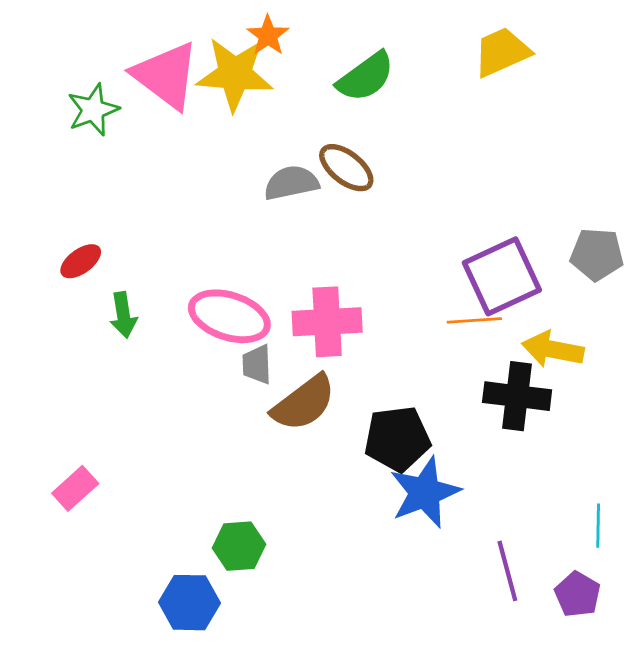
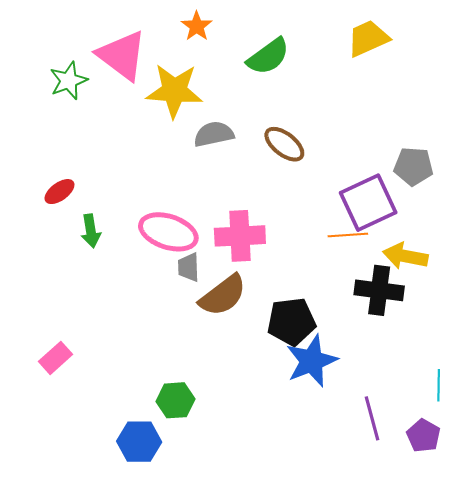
yellow star: (235, 74) -> (174, 91), moved
brown ellipse: (346, 168) -> (284, 144), moved
gray pentagon: (597, 254) -> (413, 166), moved

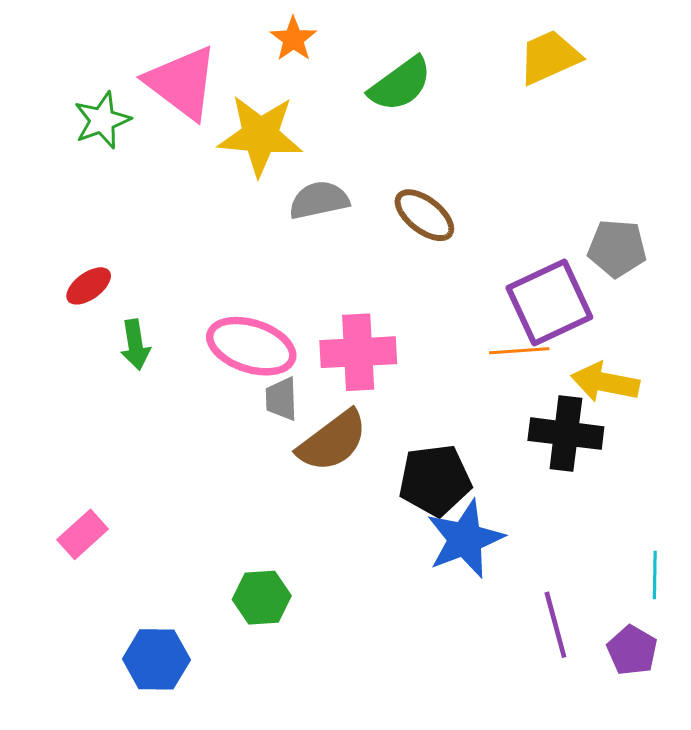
blue hexagon: (139, 442) -> (156, 659), moved

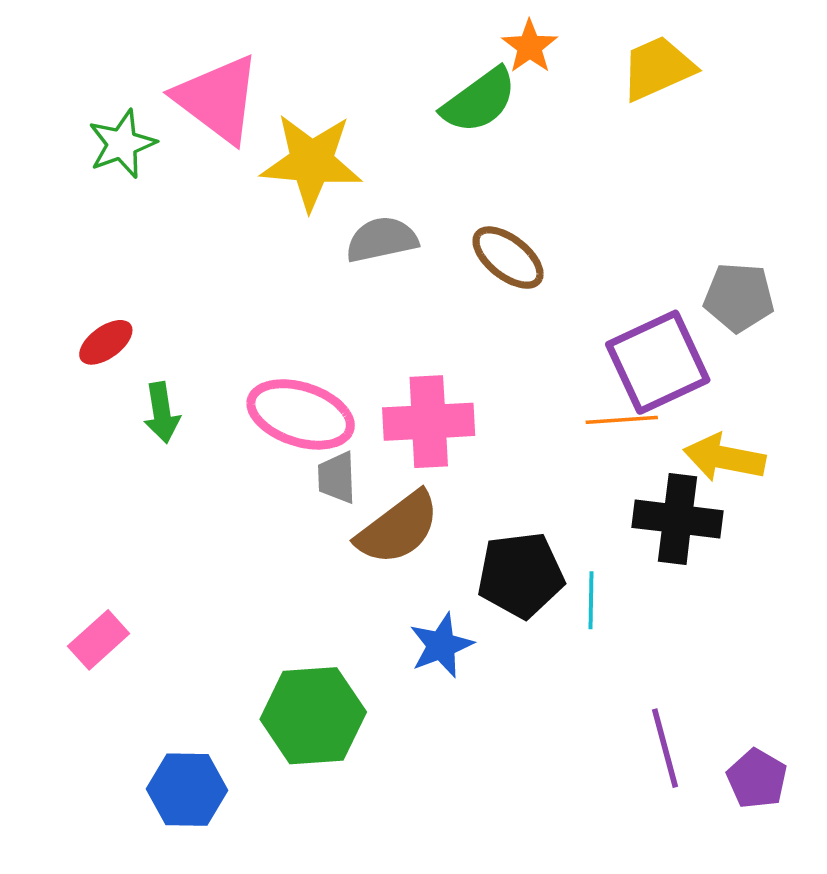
orange star: (293, 39) -> (530, 47), moved
blue star: (465, 539) -> (441, 645), moved, size x0.7
cyan line: (655, 575) -> (591, 600), moved
green hexagon: (262, 598) -> (313, 716), size x1.5

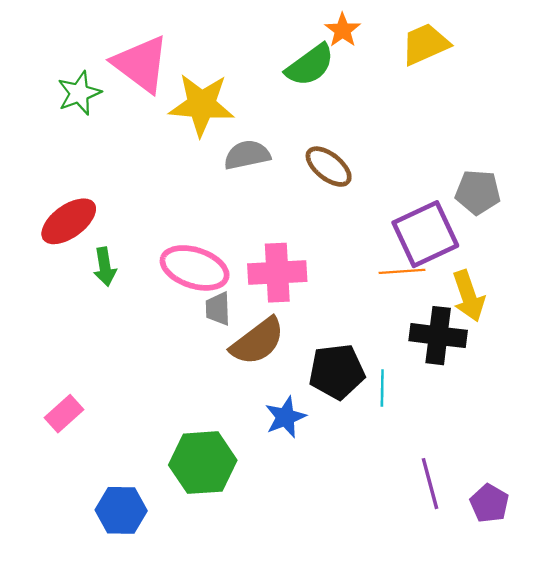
red ellipse: (106, 342) -> (69, 221), size x1.6
yellow arrow: (724, 458) -> (468, 296), turned -120

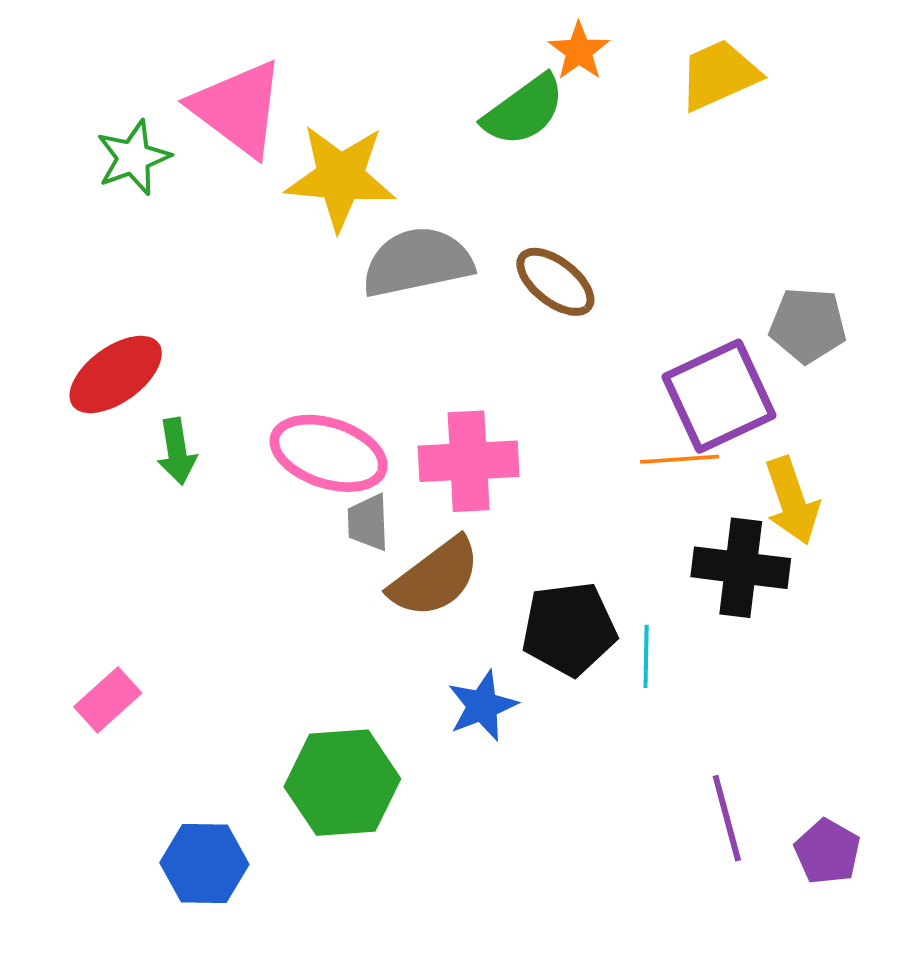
gray semicircle: (247, 155) -> (417, 262), size x1.4

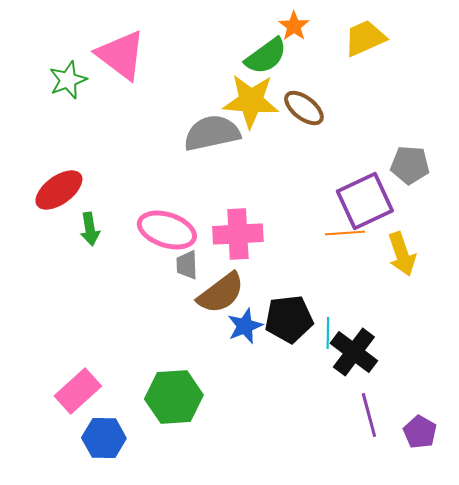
yellow star: (340, 177) -> (251, 101), moved
brown ellipse: (555, 282) -> (304, 108), moved
black cross: (741, 568) -> (354, 352), moved, turned 30
pink rectangle: (108, 700) -> (78, 391), moved, size x1.4
blue star: (482, 706) -> (245, 326), moved

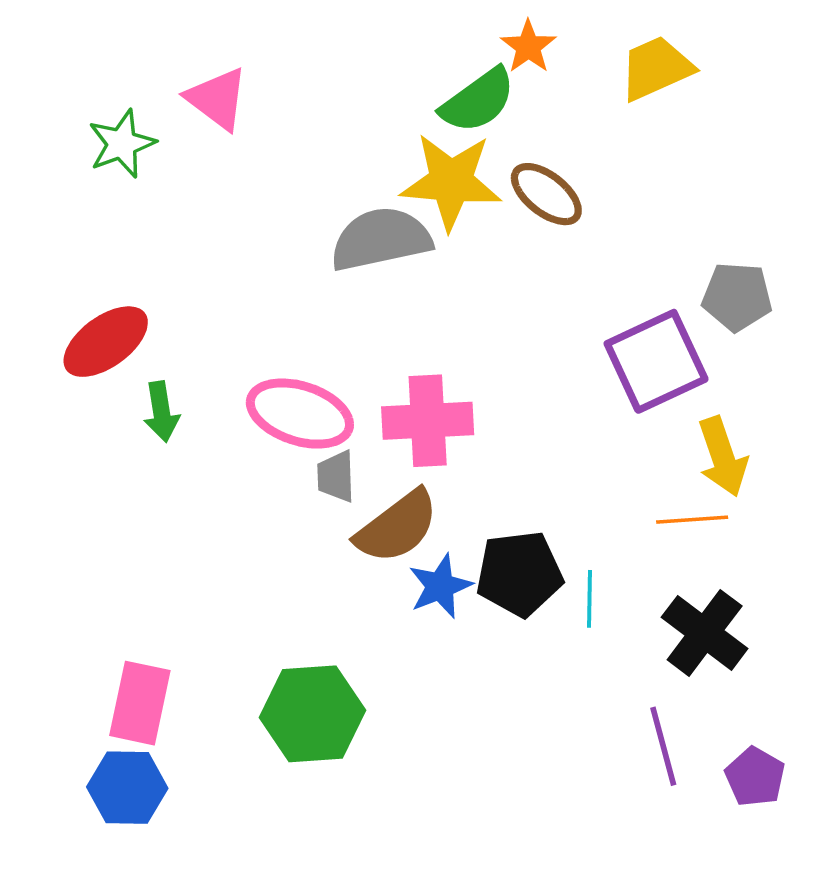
pink triangle: (121, 55) -> (217, 99), size x0.7
orange line: (345, 233) -> (692, 520), moved
black cross: (354, 352) -> (705, 633), moved
pink rectangle: (78, 391) -> (140, 703), turned -36
blue hexagon: (104, 438) -> (127, 788), moved

